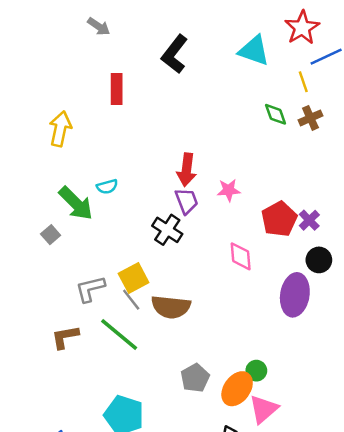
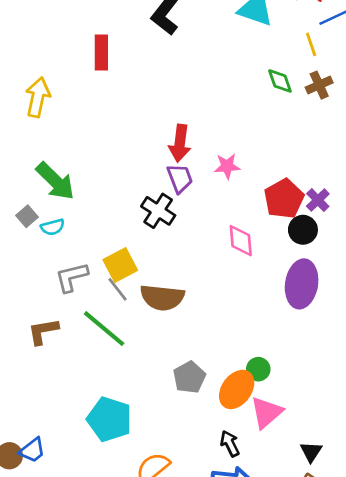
cyan semicircle: (107, 187) -> (53, 227), moved
black circle: (319, 260) -> (303, 230), moved

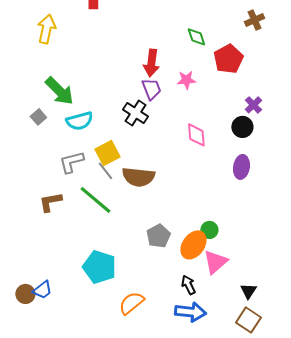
green diamond: (280, 81) -> (196, 37), moved
red pentagon: (284, 199) -> (228, 59), moved
cyan semicircle: (53, 227) -> (79, 121), moved, size x1.5
purple ellipse: (302, 284) -> (241, 167), size x0.7

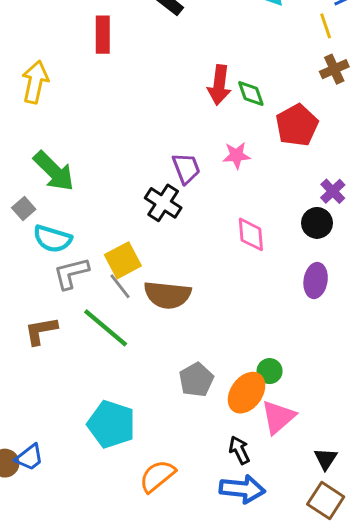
red arrow: (151, 63) -> (219, 85), moved
cyan semicircle: (79, 121) -> (52, 239), moved, turned 32

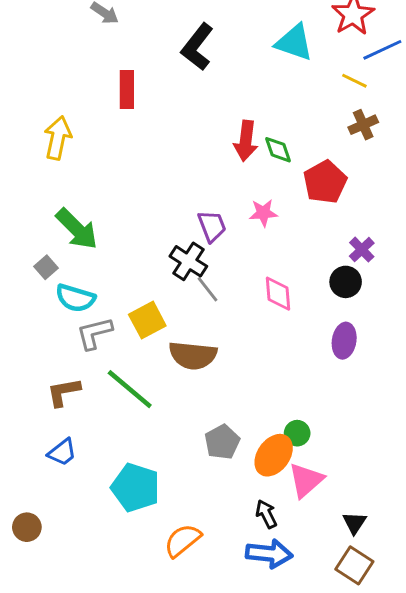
yellow line: (326, 26) -> (354, 81), turned -45
gray line: (120, 286) -> (208, 289), moved
blue trapezoid: (29, 457) -> (62, 452), moved

